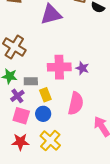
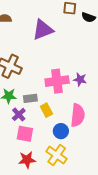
blue circle: (43, 114) -> (61, 131), moved

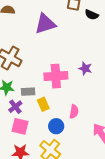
purple star: (80, 79) -> (85, 68), moved
pink semicircle: (78, 115) -> (74, 112), size x0.6

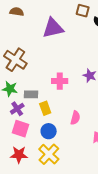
pink cross: (56, 76) -> (60, 81), size x0.7
blue circle: (56, 126) -> (49, 131), moved

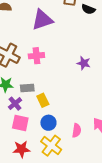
pink cross: (60, 81) -> (36, 56), moved
pink semicircle: (75, 118) -> (77, 130), moved

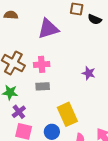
gray rectangle: (27, 88) -> (43, 86), moved
yellow rectangle: (43, 100) -> (67, 114), moved, size x1.6

